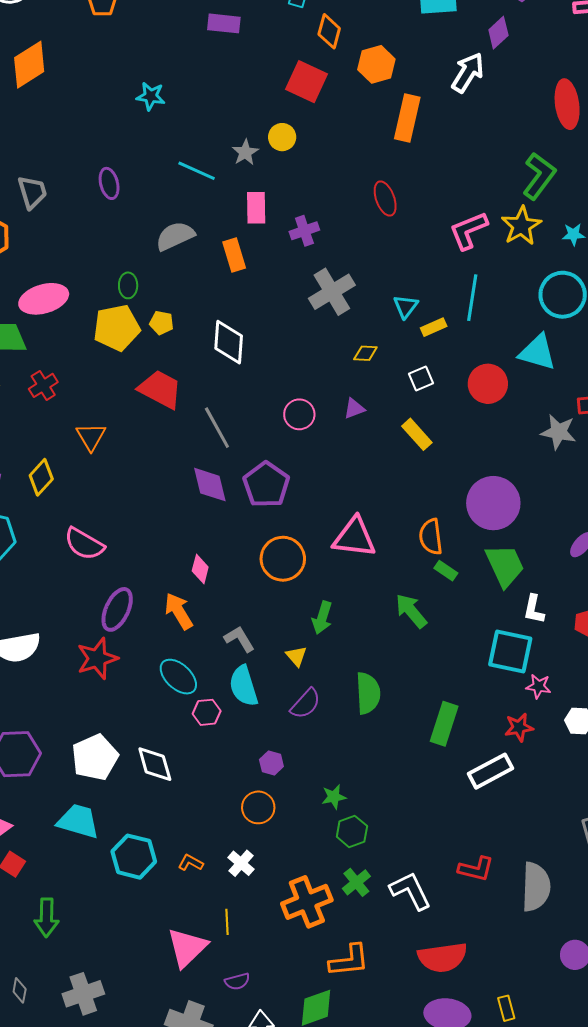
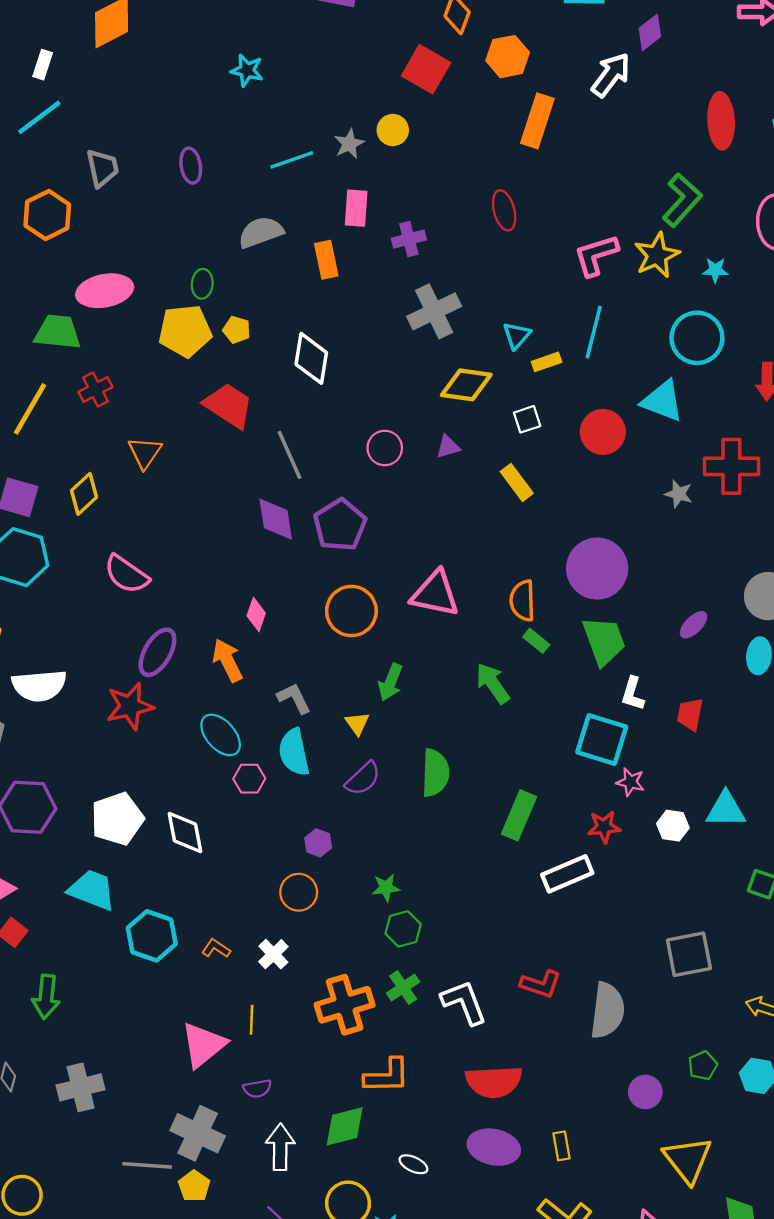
cyan line: (197, 171) -> (292, 160), turned -48
yellow diamond: (365, 353) -> (466, 385), size x1.8
gray star: (559, 432) -> (679, 494), size x0.7

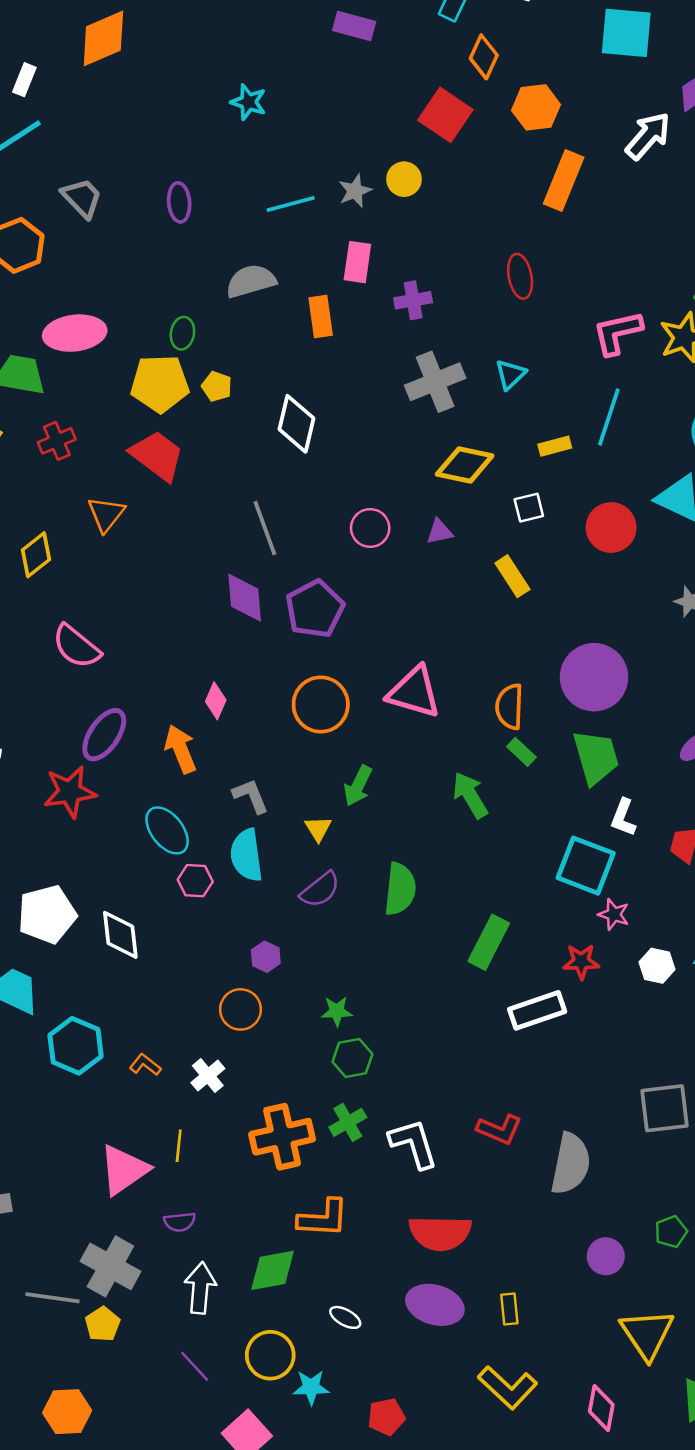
gray trapezoid: (102, 168) -> (82, 198), turned -36
cyan triangle: (517, 335) -> (510, 374), moved
red trapezoid: (229, 406) -> (157, 456), moved

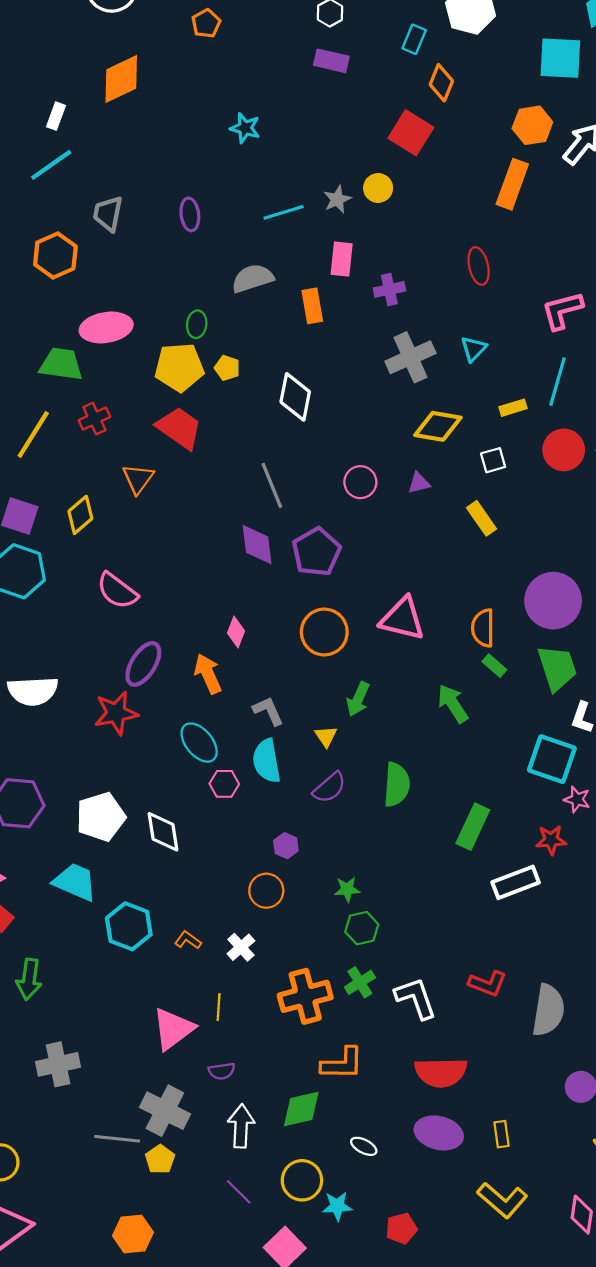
orange hexagon: (536, 107) -> (532, 125), moved
gray trapezoid: (82, 198) -> (108, 214), turned -123
red circle: (611, 528) -> (564, 450), moved

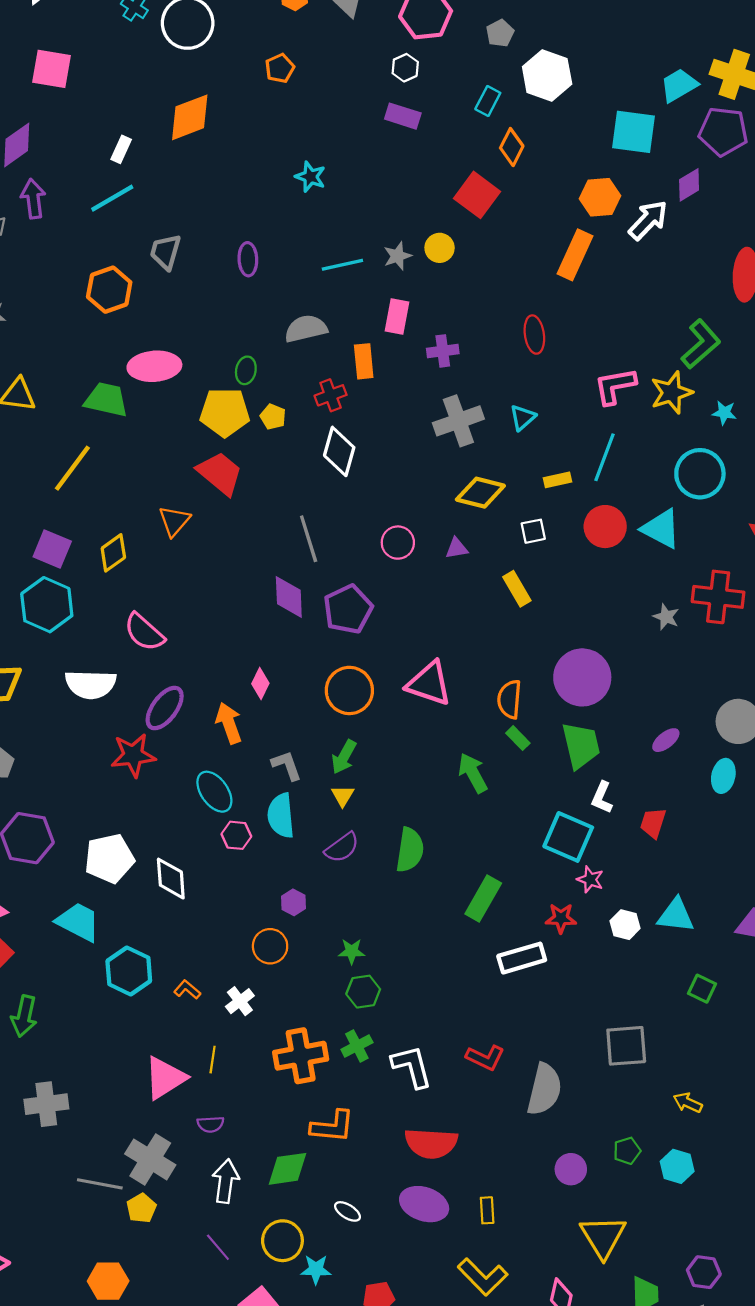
red cross: (94, 419) -> (331, 395), moved
white semicircle: (33, 691) -> (91, 684), moved
green arrow: (358, 699) -> (344, 757), moved

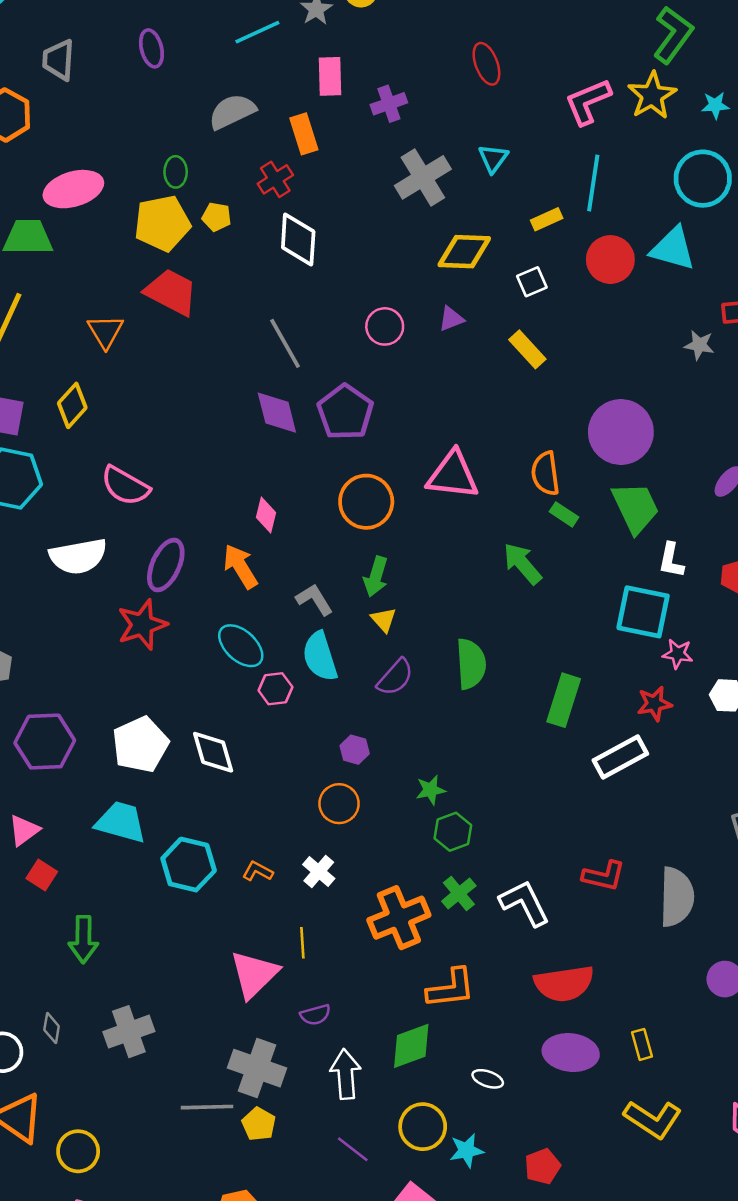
orange triangle: (174, 521) -> (105, 331), moved

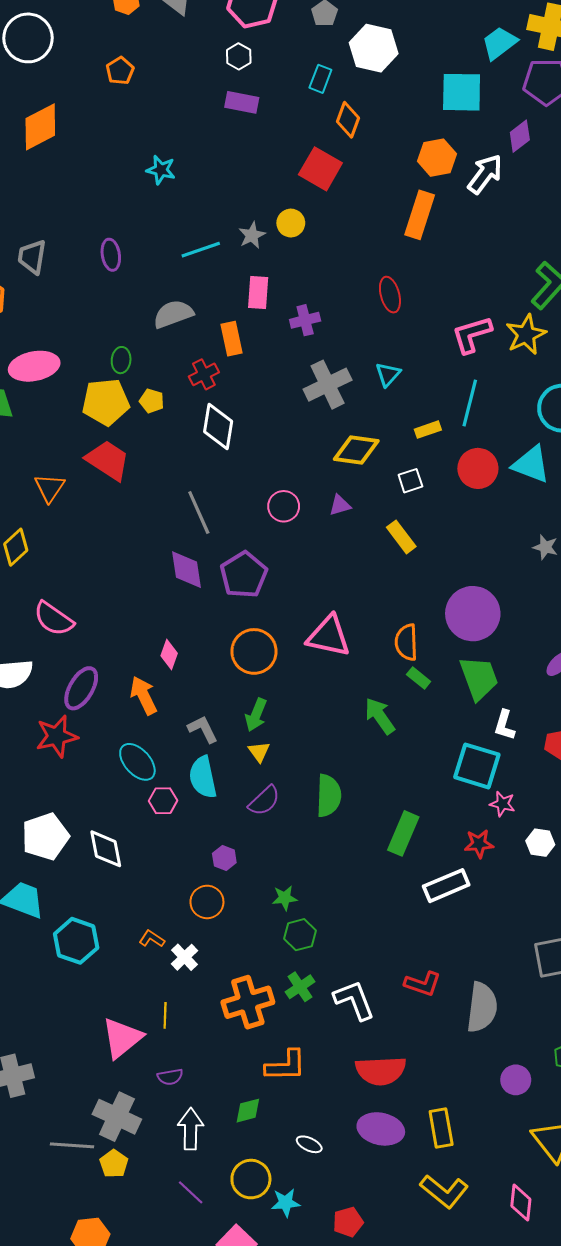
orange L-shape: (258, 871) -> (152, 939), moved
yellow rectangle: (642, 1044) -> (441, 1128), size x1.5
green diamond: (411, 1046) -> (248, 1111), size x0.7

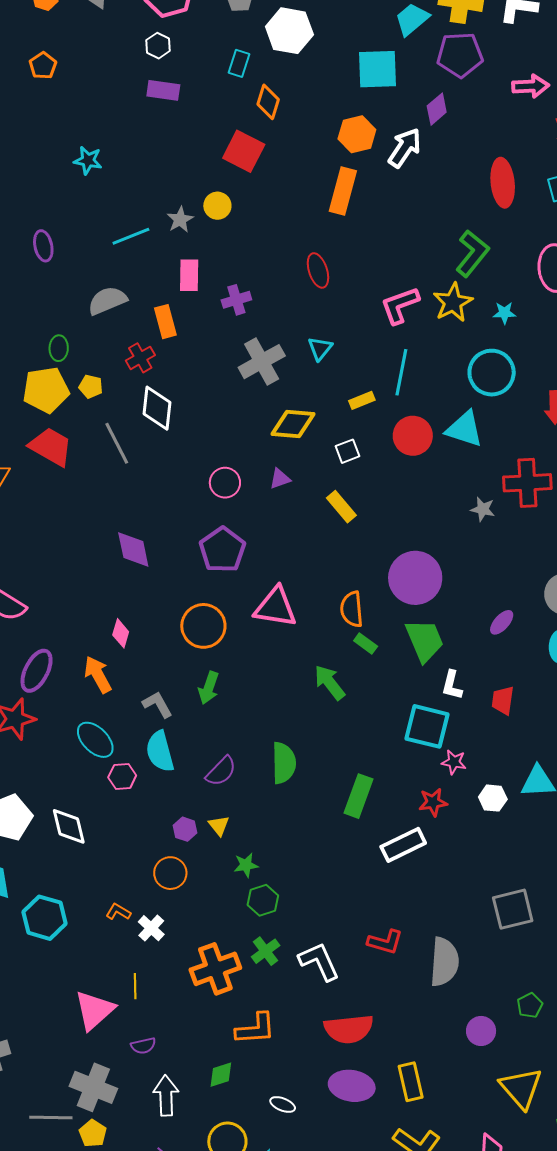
gray line: (199, 512) -> (117, 443), moved
purple pentagon: (244, 575) -> (222, 550), moved
yellow triangle: (259, 752) -> (219, 825), moved

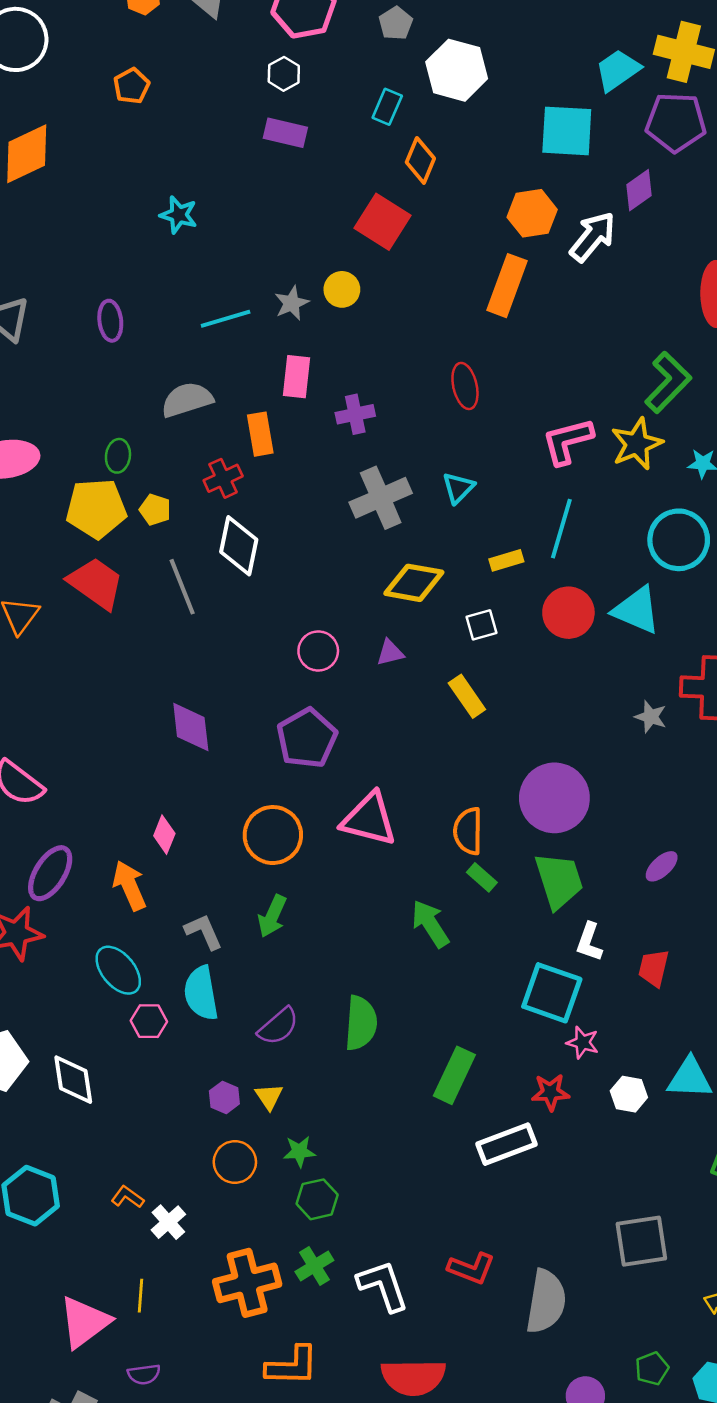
orange circle: (170, 873) -> (235, 1162), moved

